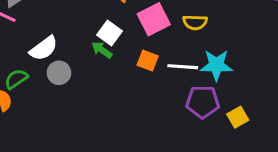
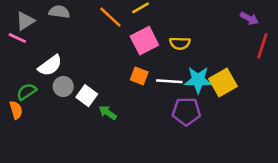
white square: (109, 33) -> (87, 96), moved
green arrow: (102, 50) -> (108, 113), moved
yellow square: (238, 117) -> (223, 83), moved, size x1.5

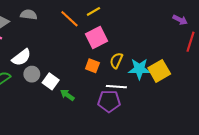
yellow semicircle: (180, 43) -> (116, 61), moved, turned 112
white line: (169, 81) -> (116, 87), moved
purple pentagon: (186, 111) -> (109, 101), moved

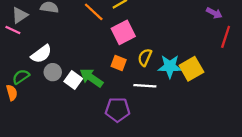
green arrow: (67, 95) -> (91, 78), moved, size x1.5
purple pentagon: (109, 101) -> (118, 110), moved

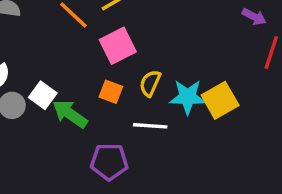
white square: (73, 80) -> (43, 95), moved

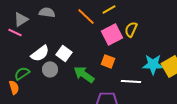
yellow semicircle: (150, 83) -> (131, 29), moved
white square: (43, 95) -> (64, 53), moved

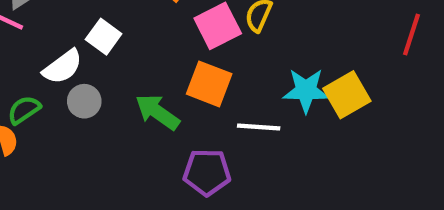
white square: (64, 53) -> (104, 37), moved
orange square: (108, 61) -> (209, 84), size x1.5

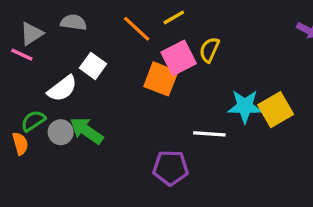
orange square: (209, 84) -> (161, 79), moved
gray circle: (84, 101) -> (61, 132), moved
green arrow: (157, 112) -> (87, 131), moved

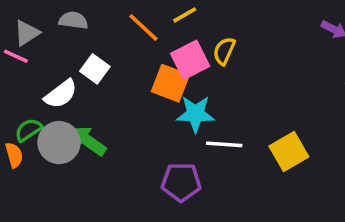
cyan star: (245, 106) -> (195, 114), moved
yellow square: (276, 110) -> (289, 151), moved
gray circle: (61, 132) -> (59, 143), size x1.5

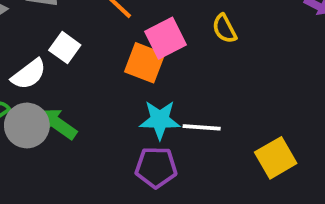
yellow semicircle: (224, 51) -> (224, 29), moved, turned -52
cyan star: (195, 114) -> (160, 120), moved
yellow square: (289, 151) -> (276, 158), moved

